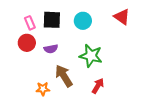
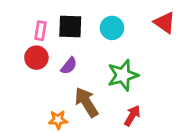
pink rectangle: (30, 23) -> (40, 31), turned 32
purple semicircle: (51, 49) -> (69, 66), turned -40
green star: (91, 56) -> (123, 75), turned -30

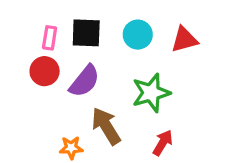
red triangle: (165, 23) -> (184, 40), moved, turned -50
purple semicircle: (69, 66) -> (84, 81), size x1.5

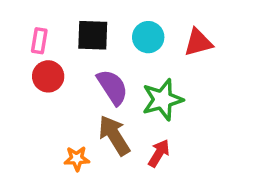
pink rectangle: (50, 38) -> (39, 41), moved
purple semicircle: (84, 81) -> (112, 87), moved, turned -72
red arrow: (163, 143) -> (159, 153), moved

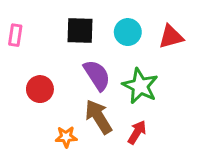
pink rectangle: (39, 41) -> (15, 35), moved
red circle: (48, 76) -> (40, 89), moved
green star: (162, 100) -> (140, 86), turned -30

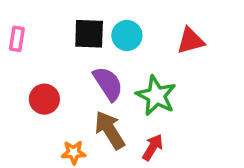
cyan circle: (128, 32) -> (127, 35), moved

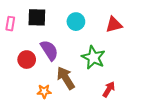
black square: (89, 34) -> (37, 17), moved
purple semicircle: (108, 84) -> (49, 50), moved
red arrow: (153, 147) -> (109, 89), moved

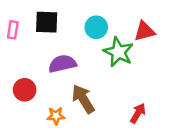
purple semicircle: (49, 50) -> (62, 64), turned -70
green star: (93, 57) -> (118, 52), moved
red circle: (27, 60) -> (25, 90), moved

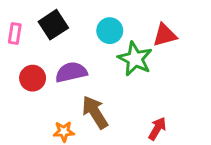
black square: (47, 22) -> (53, 25), turned -35
red circle: (25, 90) -> (33, 78), moved

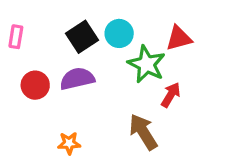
black square: (53, 25) -> (82, 37), moved
brown arrow: (95, 112) -> (143, 132), moved
red arrow: (157, 129) -> (171, 95), moved

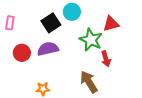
cyan circle: (119, 33) -> (72, 12), moved
red arrow: (171, 95) -> (106, 59), turned 133

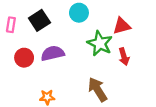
black square: (51, 23) -> (39, 20), moved
red arrow: (106, 59) -> (124, 57), moved

